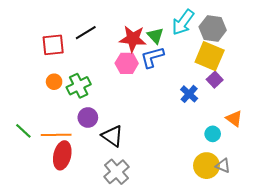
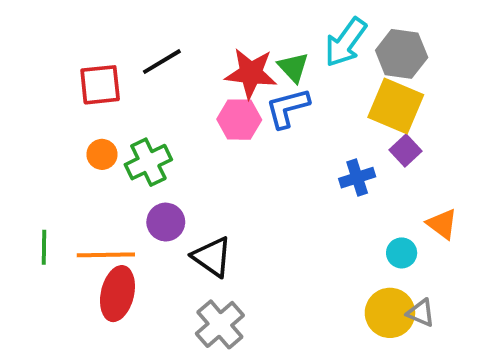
blue cross: (189, 94) -> (357, 178), turned 30
green line: (23, 131) -> (44, 247), turned 48

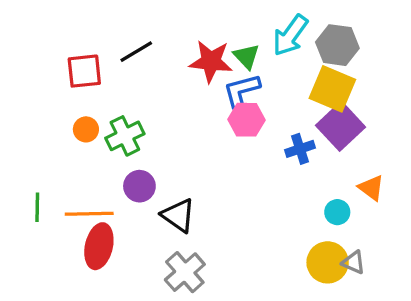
pink hexagon: (239, 120) -> (246, 120), moved
purple square: (405, 151) -> (341, 126), size x1.8

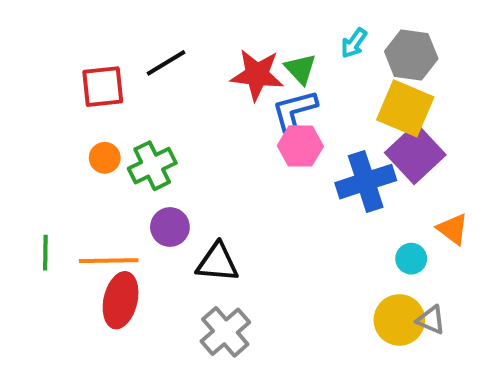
cyan arrow: (290, 35) -> (354, 43), size x0.6
blue cross: (300, 149) -> (366, 182), size x1.6
black triangle: (178, 215) -> (217, 263), turned -30

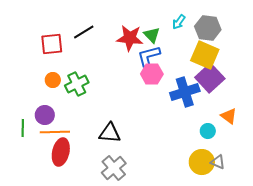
purple circle: (170, 227) -> (45, 115), moved

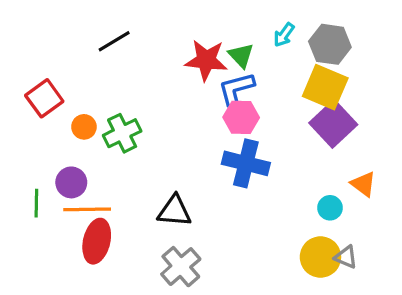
black line: (84, 32) -> (114, 41), moved
red square: (52, 44) -> (44, 98), moved, turned -30
blue cross: (185, 92) -> (246, 163), moved, turned 32

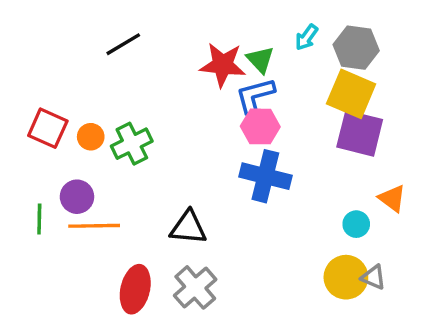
red square: (44, 98) -> (48, 128), moved, turned -30
purple square: (333, 124) -> (360, 133), turned -33
red ellipse: (97, 241) -> (135, 289), moved

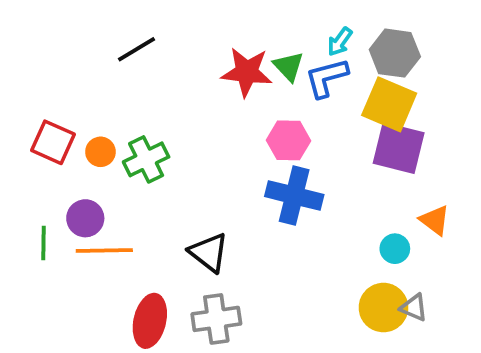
blue L-shape: (255, 96) -> (326, 78), moved
black triangle: (188, 228) -> (209, 252), turned 33
gray cross: (195, 287) -> (216, 319), turned 33

